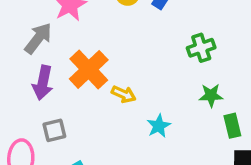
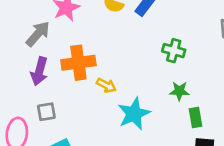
green cross: (201, 48) -> (174, 51), turned 30
orange cross: (89, 69) -> (78, 63), turned 32
cyan star: (159, 126) -> (134, 114), size x1.6

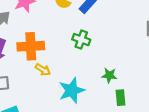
green cross: (174, 51) -> (81, 40), moved
yellow arrow: (106, 85) -> (43, 70), moved

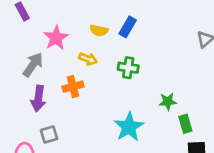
orange cross: (31, 46) -> (73, 87), size x0.7
yellow arrow: (43, 70) -> (88, 59), moved

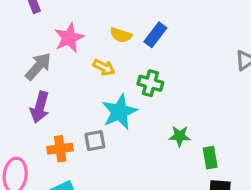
orange cross: (73, 87) -> (60, 149), moved
green star: (168, 101) -> (180, 136), moved
cyan star: (129, 127) -> (119, 112), moved
gray square: (49, 135) -> (95, 141), moved

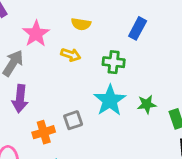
blue rectangle: (155, 35) -> (138, 28), moved
cyan star: (119, 112) -> (110, 100), moved

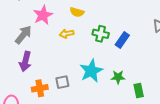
blue rectangle: (138, 28) -> (122, 40), moved
yellow arrow: (71, 55) -> (67, 34), turned 144
green cross: (114, 62) -> (101, 34), moved

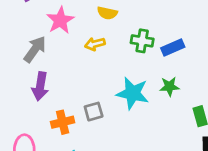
blue rectangle: (122, 40) -> (173, 48), turned 35
cyan star: (91, 71) -> (133, 93), turned -30
green star: (118, 77) -> (169, 87), moved

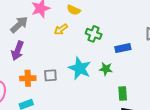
yellow arrow: (95, 44) -> (61, 29), turned -32
blue rectangle: (173, 48) -> (123, 48), moved

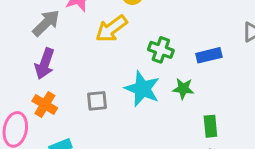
yellow arrow: (61, 29) -> (111, 29), size x1.5
green cross: (94, 34) -> (161, 50), moved
orange cross: (28, 78) -> (45, 104), moved, turned 35

